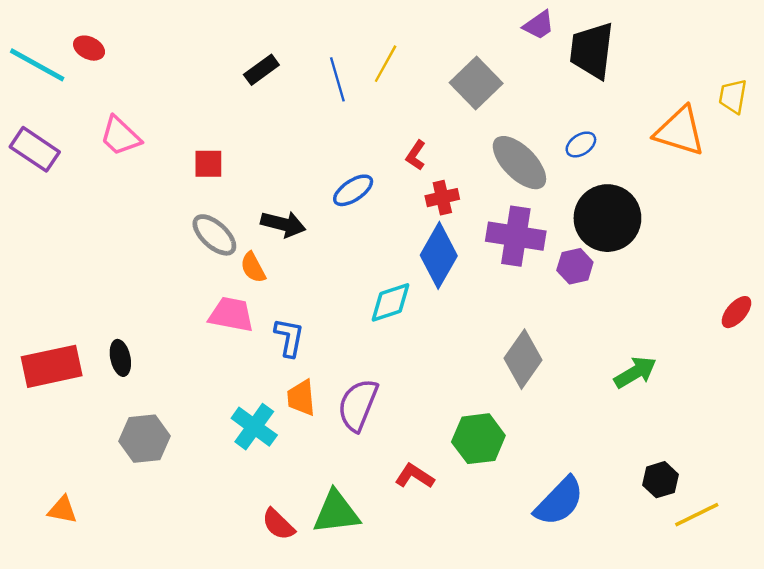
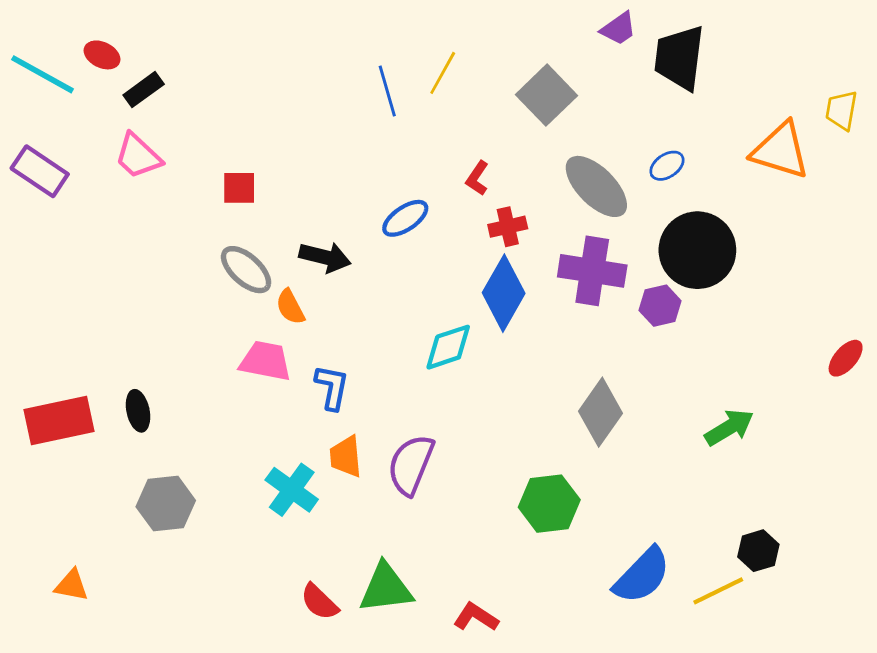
black rectangle: (261, 70) -> (144, 90), moved
red L-shape: (415, 476) -> (476, 617), moved
yellow line: (697, 515) -> (718, 591), moved

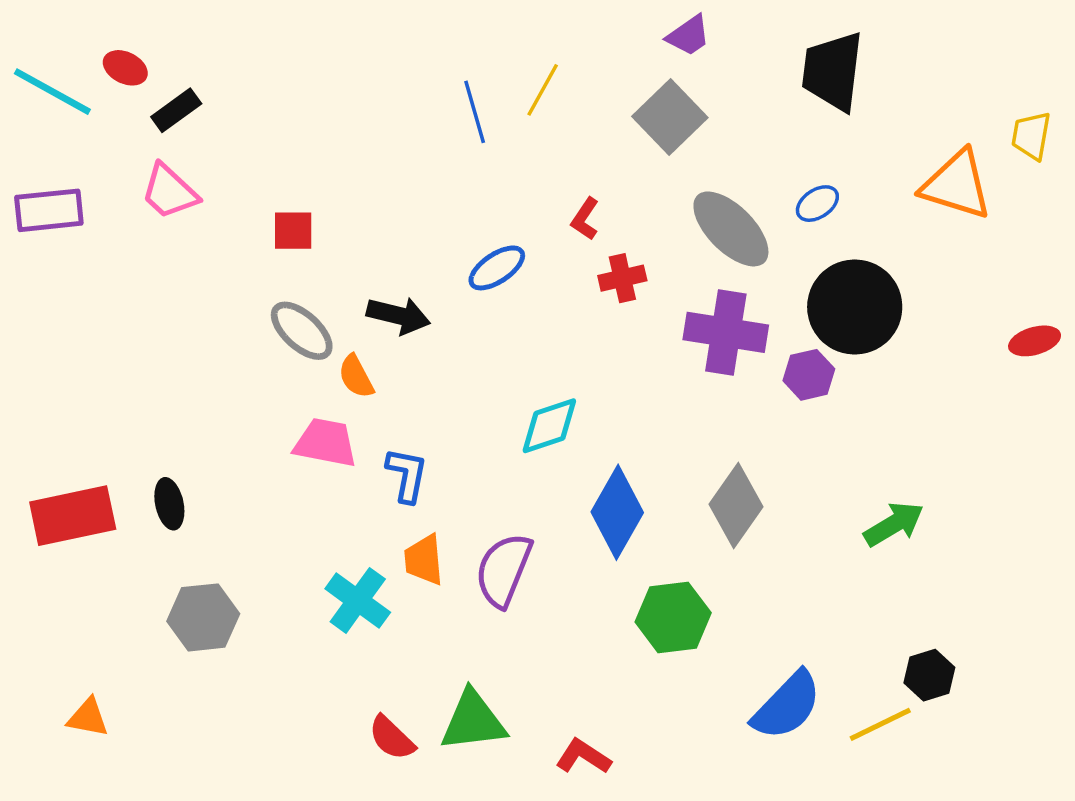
purple trapezoid: (619, 29) -> (688, 36), moved
purple rectangle: (40, 171) -> (49, 210), turned -40
blue diamond: (504, 293) -> (617, 512), moved
red ellipse: (846, 358) -> (1035, 341), moved, turned 33

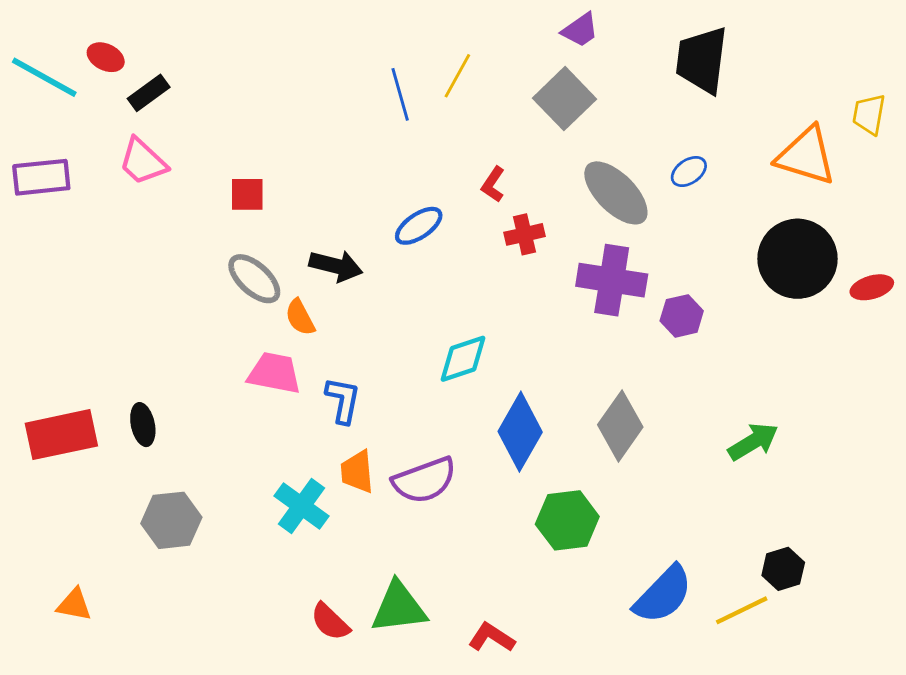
black circle: (855, 307) -> (797, 259), moved
purple semicircle: (504, 570) -> (424, 480), turned -132

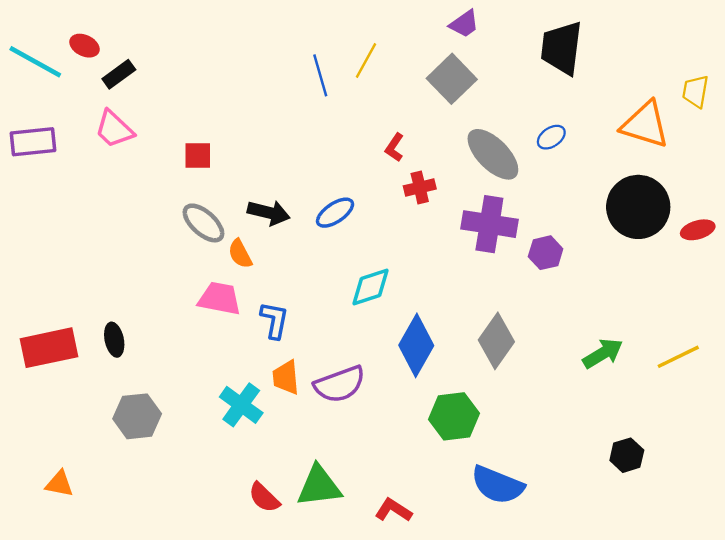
blue ellipse: (419, 226) -> (335, 213), moved
blue semicircle: (663, 595) -> (498, 485), moved, turned 68
yellow line: (742, 610) -> (678, 357), moved

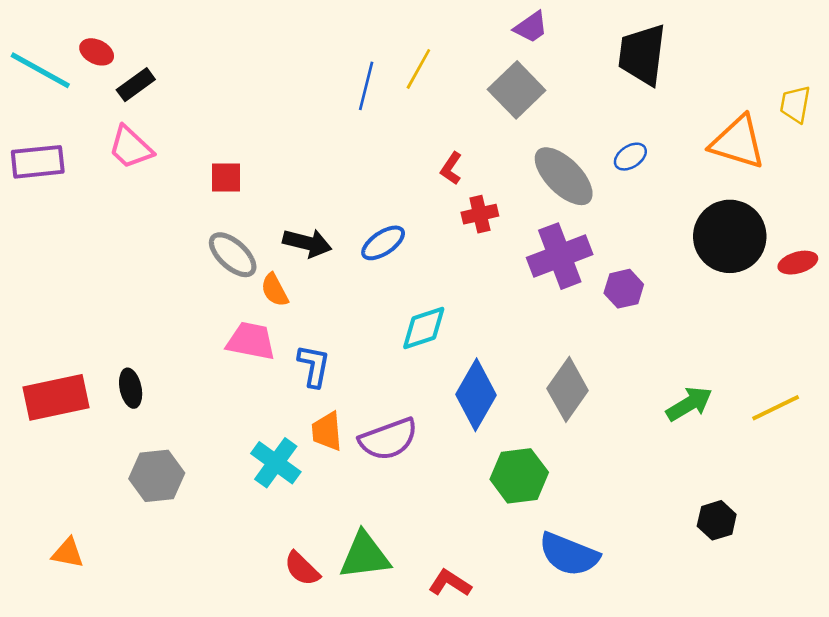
blue line: (320, 75) -> (366, 86), turned 30
purple cross: (489, 224) -> (560, 256), turned -30

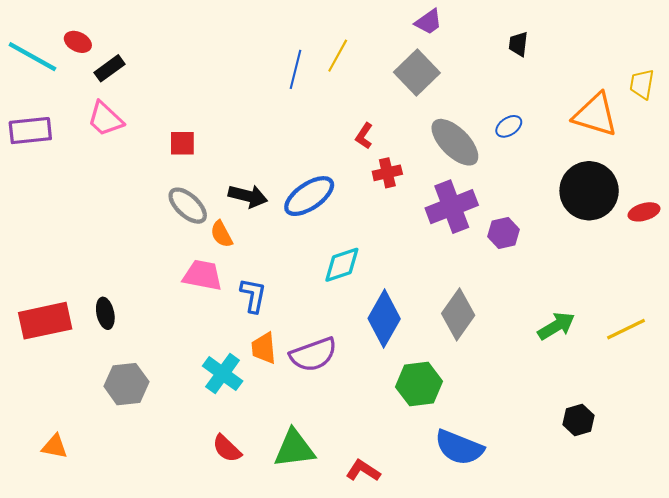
black trapezoid: (642, 55) -> (518, 44), size x0.5
blue ellipse: (383, 243) -> (309, 196), size x1.4
red semicircle: (302, 569) -> (227, 448), moved

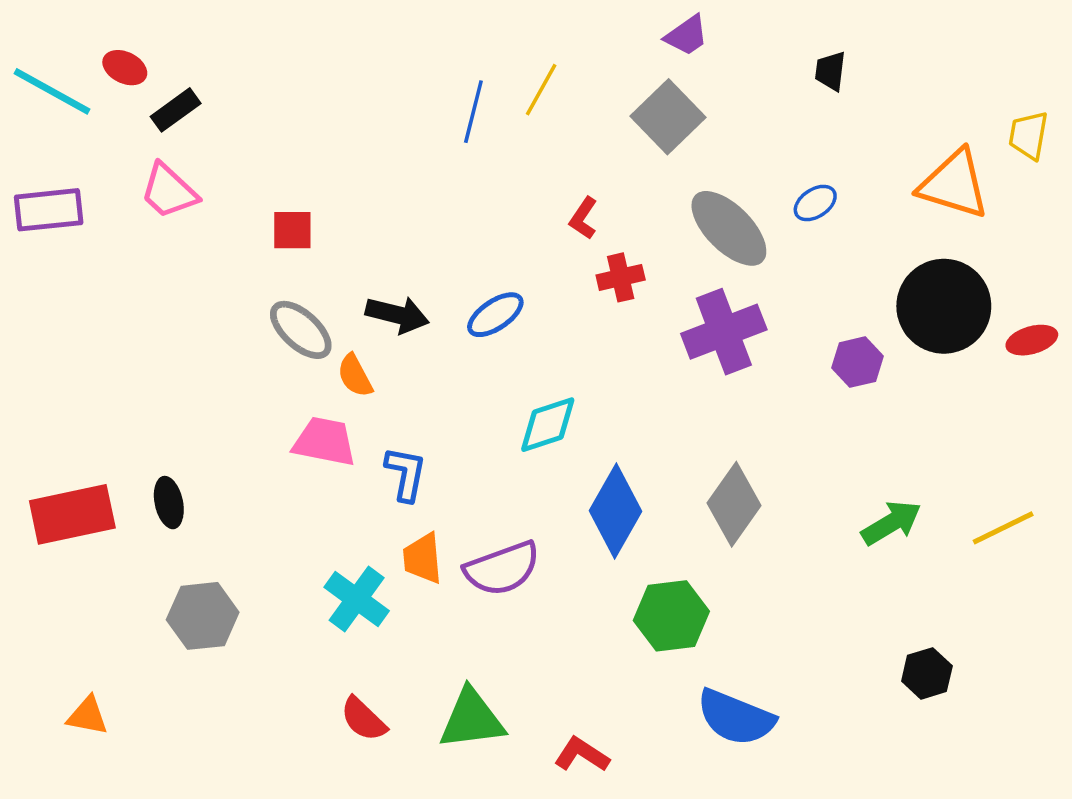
blue ellipse: (309, 196) -> (495, 315), size x0.7
purple hexagon: (503, 233) -> (858, 362), moved

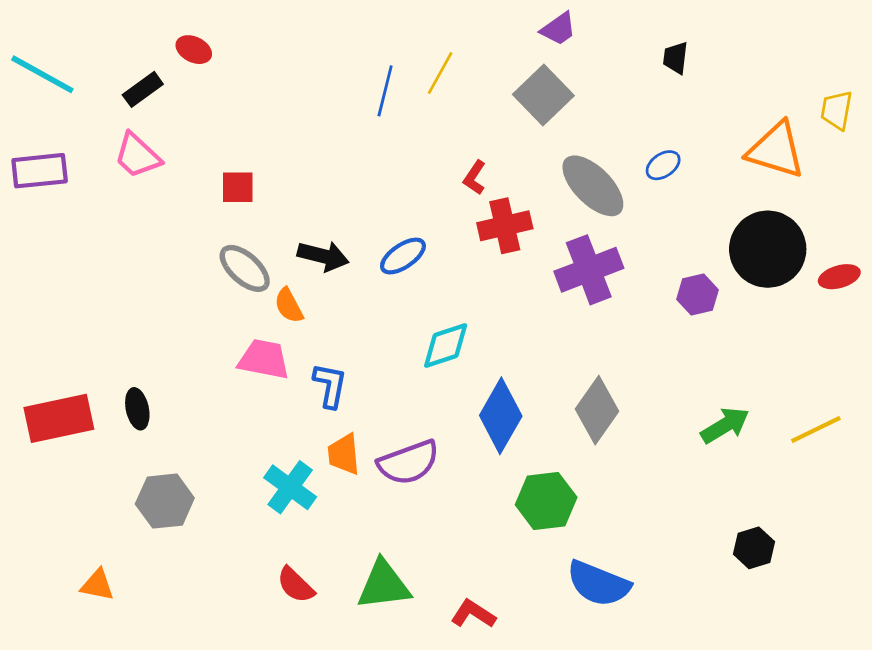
red ellipse: (125, 68) -> (194, 50), moved
red cross: (621, 277) -> (505, 226), size x1.4
orange triangle: (88, 716) -> (97, 585), moved

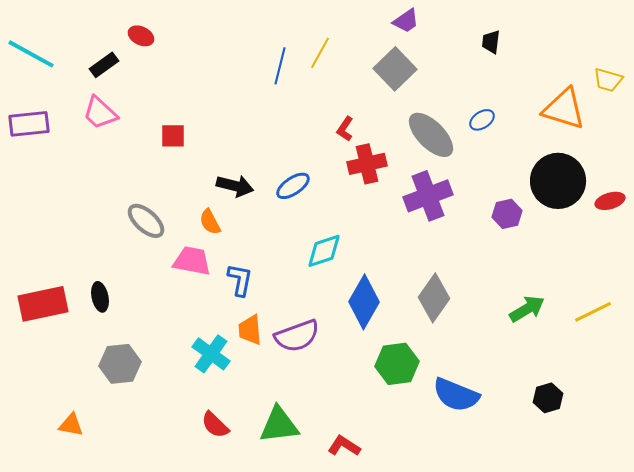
yellow trapezoid: (837, 110) -> (608, 80), turned -84
gray ellipse: (245, 268) -> (146, 221), moved
blue semicircle: (598, 584) -> (456, 395), moved

